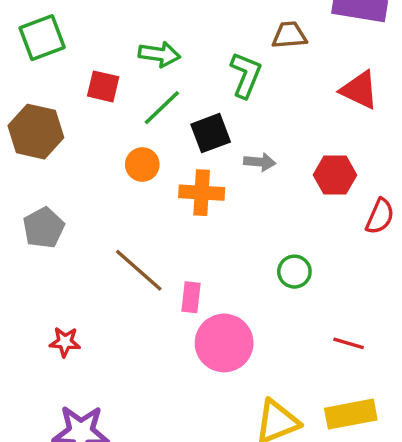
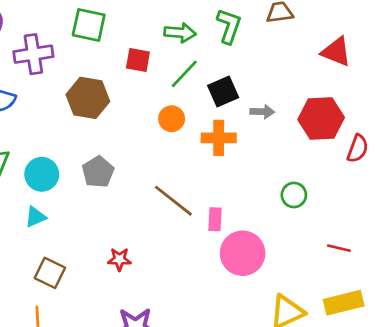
green square: (42, 38) -> (89, 25), turned 36
green L-shape: (246, 75) -> (229, 26), moved
red hexagon: (335, 175) -> (321, 118), size x1.4

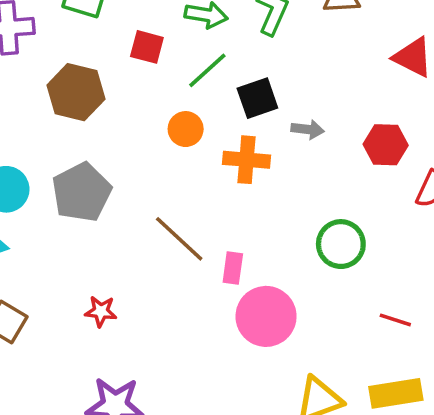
red hexagon: (321, 118) -> (386, 145), size x0.7
gray pentagon: (98, 172) -> (82, 192), size x1.4
green circle: (294, 195) -> (341, 244), size x1.4

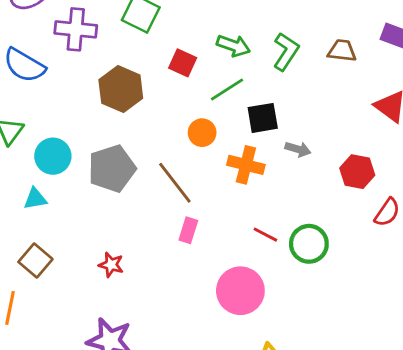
brown line: (179, 239) -> (175, 183), moved
pink rectangle: (233, 268) -> (188, 230), moved
red line: (395, 320) -> (265, 235), moved

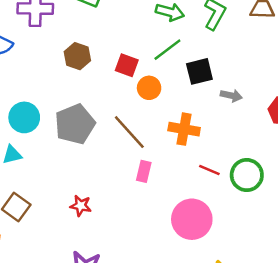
red square: (183, 63) -> (127, 65), moved
brown hexagon: (121, 89) -> (77, 56), size x0.7
orange cross: (246, 165) -> (184, 129), moved

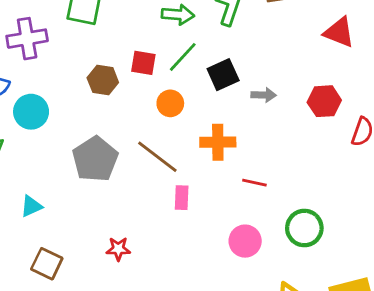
brown hexagon: (77, 56) -> (103, 80), moved
red square: (127, 65) -> (143, 63), moved
cyan circle: (24, 117) -> (31, 112), moved
green circle: (247, 175) -> (304, 228), moved
pink circle: (192, 219) -> (245, 241), size x0.7

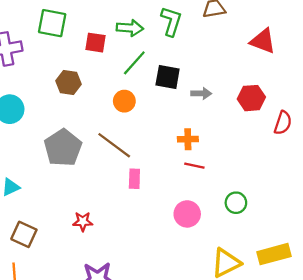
red square: (143, 63) -> (95, 43), moved
black square: (223, 75) -> (168, 77), turned 35
orange cross: (218, 142) -> (188, 139), moved, size x0.7
green circle: (304, 228) -> (236, 203), size x0.7

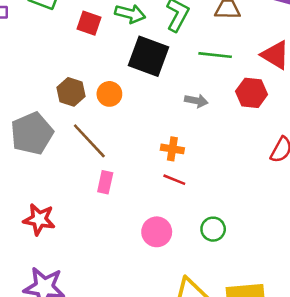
green line: (134, 63) -> (215, 55), moved, turned 44
black square: (168, 77) -> (149, 56), moved, size x1.4
brown hexagon: (69, 83) -> (71, 92), moved
red hexagon: (251, 98) -> (252, 93), moved
red star: (83, 222) -> (39, 219), size x1.4

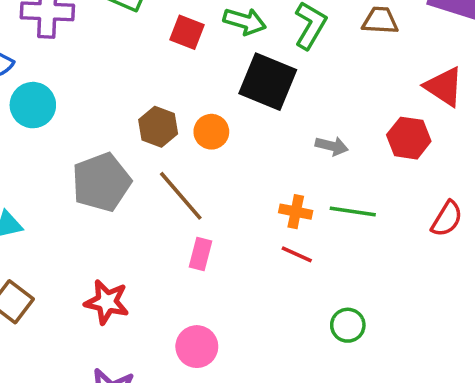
green line: (215, 55) -> (353, 211), moved
pink circle: (157, 232) -> (197, 347), moved

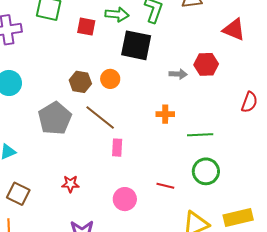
red hexagon: (409, 138) -> (206, 64), moved
green line: (353, 211) -> (200, 135), moved
red line: (297, 254) -> (165, 186), moved
red star: (107, 302) -> (70, 184), size x0.7
green circle: (348, 325) -> (206, 171), size x1.4

